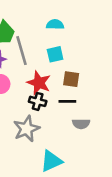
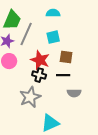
gray line: (21, 51) -> (26, 34), turned 40

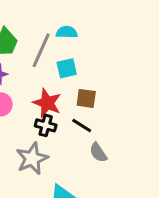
gray line: (26, 34) -> (41, 50), moved
black line: (63, 75) -> (82, 125), turned 32
gray semicircle: (74, 93) -> (98, 153), turned 56

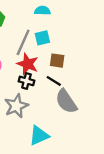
gray line: (41, 50) -> (23, 42), moved
gray semicircle: (98, 153) -> (66, 101), size x1.6

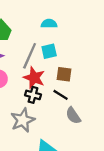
gray semicircle: (66, 101) -> (73, 116), size x0.7

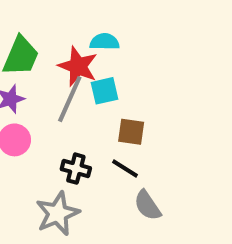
red star: (34, 78) -> (78, 66), moved

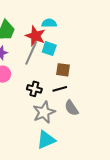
cyan square: (105, 91) -> (49, 49), turned 32
black line: (125, 169) -> (60, 89), turned -48
gray star: (58, 214) -> (44, 112), moved

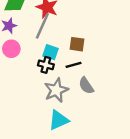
cyan square: (49, 49) -> (50, 52), moved

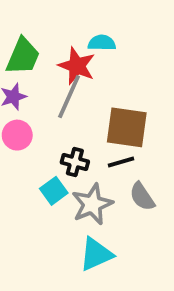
brown square: (77, 44) -> (127, 127), size x1.6
cyan square: (50, 52) -> (54, 191), moved, turned 35

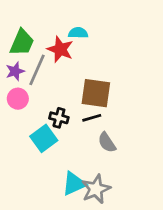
gray line: (69, 97) -> (37, 70), moved
cyan square: (54, 191) -> (44, 138), size x1.4
gray star: (92, 204) -> (96, 189), moved

